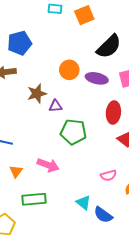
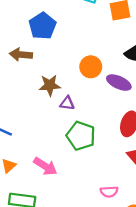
blue pentagon: (20, 43) -> (42, 26), turned -30

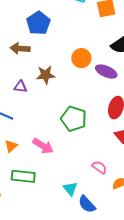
purple triangle: (67, 103) -> (20, 87), moved
pink semicircle: (109, 192) -> (99, 167), turned -140

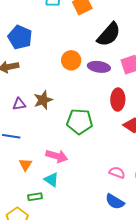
brown star: (46, 75) -> (43, 100), moved
pink semicircle: (99, 167) -> (117, 172), moved
green rectangle: (23, 176) -> (35, 197), moved, size x0.6
cyan triangle: (70, 189) -> (52, 180), moved

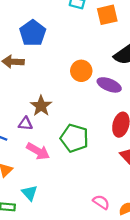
brown star: (43, 100) -> (41, 106), turned -30
purple triangle: (19, 104) -> (25, 124), moved
pink arrow: (57, 156) -> (38, 151), moved

